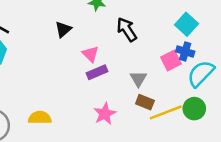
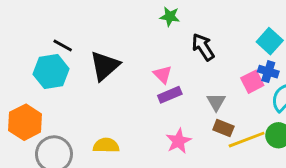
black triangle: (63, 29) -> (105, 66), moved, size x1.6

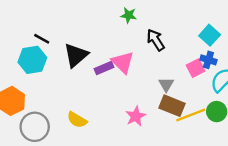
pink triangle: (163, 74) -> (123, 62), size x1.5
purple rectangle: (170, 95) -> (104, 68), moved
brown rectangle: (223, 128) -> (172, 106), size x1.5
yellow semicircle: (106, 145) -> (77, 120), turned -150

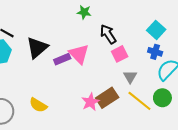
pink square: (196, 68) -> (120, 54), moved
gray triangle: (166, 85) -> (130, 77), moved
brown rectangle: (172, 106) -> (107, 98), moved, turned -55
yellow line: (191, 115) -> (139, 101), turned 60

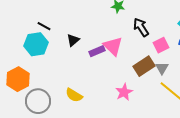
black triangle: (37, 48) -> (73, 40), size x0.6
pink square: (120, 54) -> (161, 45), moved
brown rectangle: (107, 98) -> (144, 66), moved

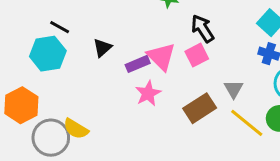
pink square: (161, 45) -> (197, 55), moved
brown rectangle: (144, 66) -> (200, 108), moved
pink star: (124, 92) -> (148, 93), moved
yellow semicircle: (74, 95) -> (76, 129), moved

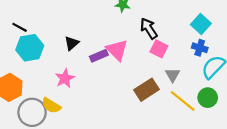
black line: (60, 27) -> (20, 27), moved
pink square: (197, 55) -> (159, 49), moved, turned -36
pink star: (148, 93) -> (65, 78), moved

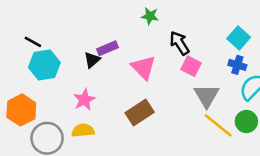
purple rectangle: (99, 56) -> (107, 48), moved
gray triangle: (173, 75) -> (207, 96), size x1.5
brown rectangle: (146, 90) -> (140, 113), moved
yellow semicircle: (51, 106) -> (83, 131), moved, turned 144

